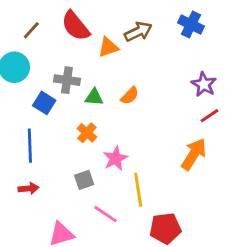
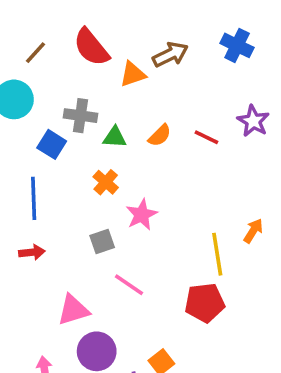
red line: (209, 116) -> (206, 137), moved, turned 60
orange arrow: (194, 154) -> (253, 231), moved, size x0.6
yellow line: (138, 190) -> (217, 254), moved

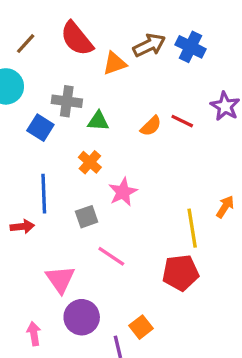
blue cross: (237, 45) -> (190, 47), moved
orange semicircle: (160, 135) -> (151, 126), moved
blue line: (34, 198) -> (44, 194), moved
pink triangle: (73, 310) -> (60, 279), turned -48

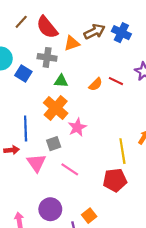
brown line: (26, 44) -> (21, 22), moved
gray cross: (67, 101) -> (47, 57), moved
blue square: (40, 128) -> (23, 74), moved
orange cross: (90, 162) -> (56, 108), size x1.6
pink triangle: (60, 279) -> (36, 163), moved

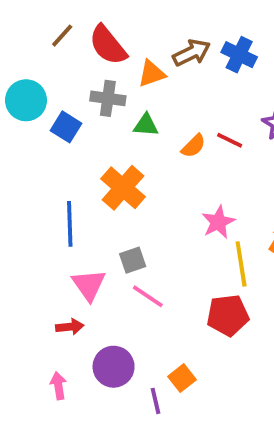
green triangle: (61, 81) -> (146, 125), moved
pink star: (77, 127) -> (218, 222), moved
gray square: (54, 144) -> (133, 260), moved
red arrow: (12, 150) -> (70, 327), moved

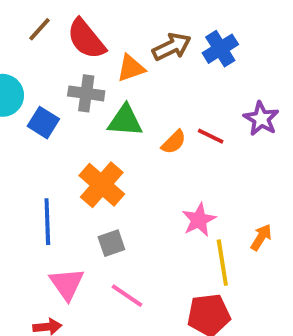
blue cross: (239, 55) -> (220, 49), turned 32
green triangle: (146, 125) -> (125, 121), size x1.4
gray square: (133, 260) -> (111, 243), moved

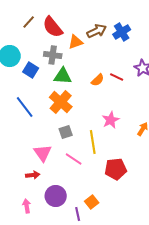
green triangle: (125, 121) -> (63, 76), moved
blue line: (47, 222) -> (25, 107), moved, turned -35
yellow line: (222, 263) -> (93, 142), moved

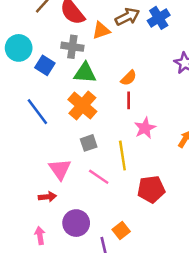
red line: (117, 77) -> (129, 100), moved, turned 64

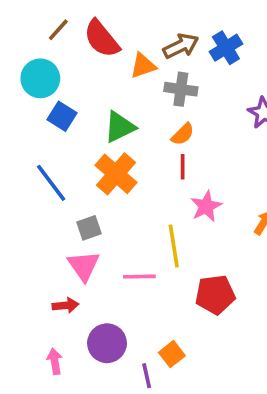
gray cross: (72, 47) -> (181, 89), moved
cyan circle: (19, 48) -> (40, 78), moved
green triangle: (85, 73) -> (120, 127), turned -30
gray square: (89, 143) -> (89, 228), moved
pink line: (99, 177) -> (139, 277), turned -35

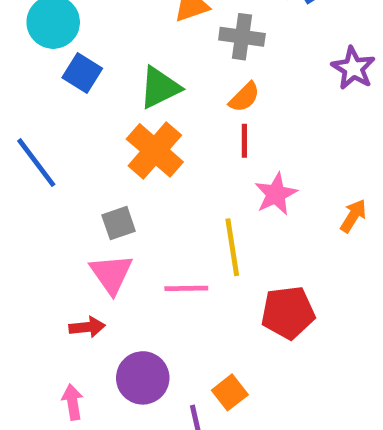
blue line: (51, 183) -> (36, 163), moved

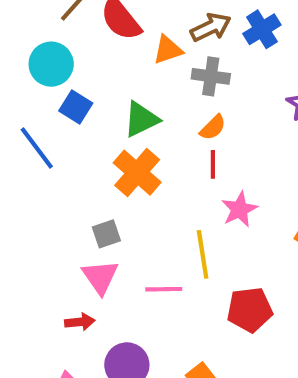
blue line: (36, 163) -> (37, 148), moved

